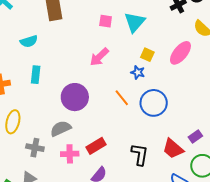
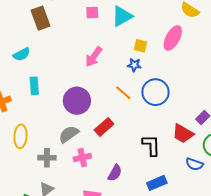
pink square: (106, 21) -> (92, 13), moved
cyan triangle: (135, 22) -> (122, 16), turned 30
red rectangle: (96, 146) -> (104, 127), moved

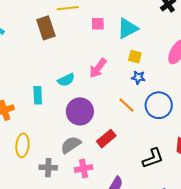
yellow square: (141, 46) -> (135, 57), moved
cyan semicircle: (22, 54) -> (66, 80), moved
black L-shape: (151, 145) -> (153, 158), turned 70

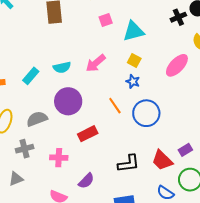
pink square: (98, 24) -> (106, 20), turned -32
cyan rectangle: (38, 95) -> (31, 76), turned 30
gray semicircle: (71, 145) -> (37, 119), moved
gray cross: (48, 168) -> (25, 149), turned -30

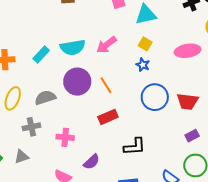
pink ellipse: (177, 65) -> (188, 51), turned 35
cyan semicircle: (62, 67) -> (73, 47), size x1.4
orange line: (115, 106) -> (106, 85), moved
red rectangle: (88, 134) -> (108, 117), moved
red trapezoid: (162, 160) -> (187, 101), moved, turned -40

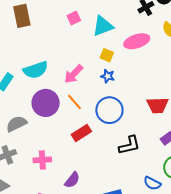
pink arrow: (107, 45) -> (74, 74), moved
pink ellipse: (188, 51) -> (137, 41), moved
blue circle: (155, 97) -> (109, 110), moved
black L-shape: (135, 147) -> (129, 145), moved

